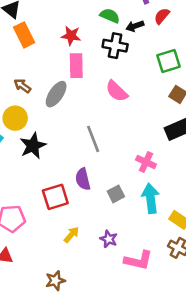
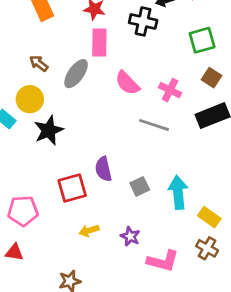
pink semicircle: (117, 91) -> (127, 83), moved
gray line: (93, 139) -> (154, 125), moved, turned -52
pink cross: (146, 162) -> (170, 90), moved
yellow arrow: (71, 235) -> (89, 231), turned -150

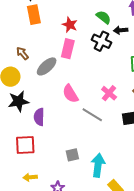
pink semicircle: (127, 83) -> (70, 94), moved
purple semicircle: (103, 169) -> (39, 117), moved

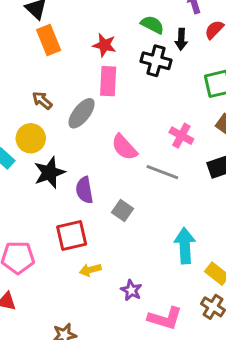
black arrow: (121, 30) -> (181, 39), turned -72
gray square: (72, 155) -> (122, 211), moved, turned -32
yellow arrow: (30, 177) -> (90, 270), moved

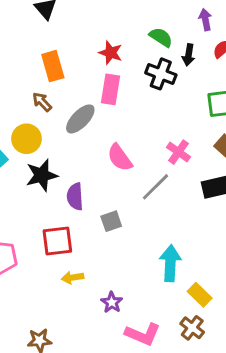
orange rectangle: (49, 40) -> (53, 66), moved
gray line: (162, 172) -> (156, 187), turned -72
gray square: (122, 211) -> (111, 221), turned 30

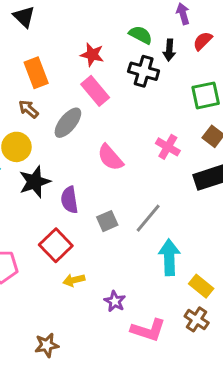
pink rectangle: (110, 89) -> (95, 91), turned -44
gray line: (156, 187) -> (148, 218), moved
red square: (57, 241) -> (56, 245), turned -32

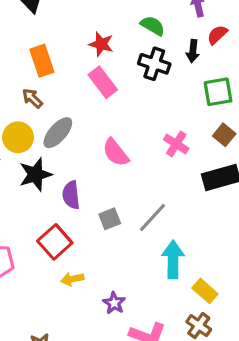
black arrow: (169, 50) -> (193, 51), moved
gray ellipse: (68, 123) -> (58, 133), moved

